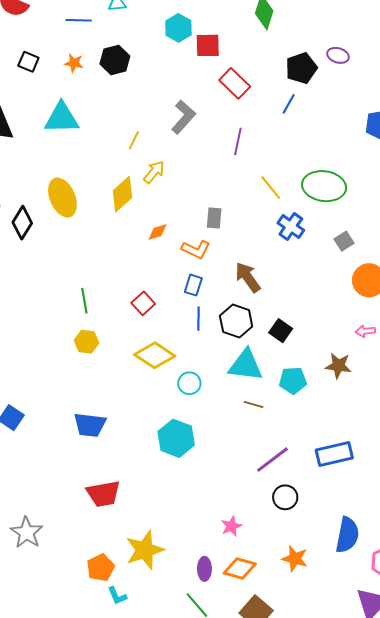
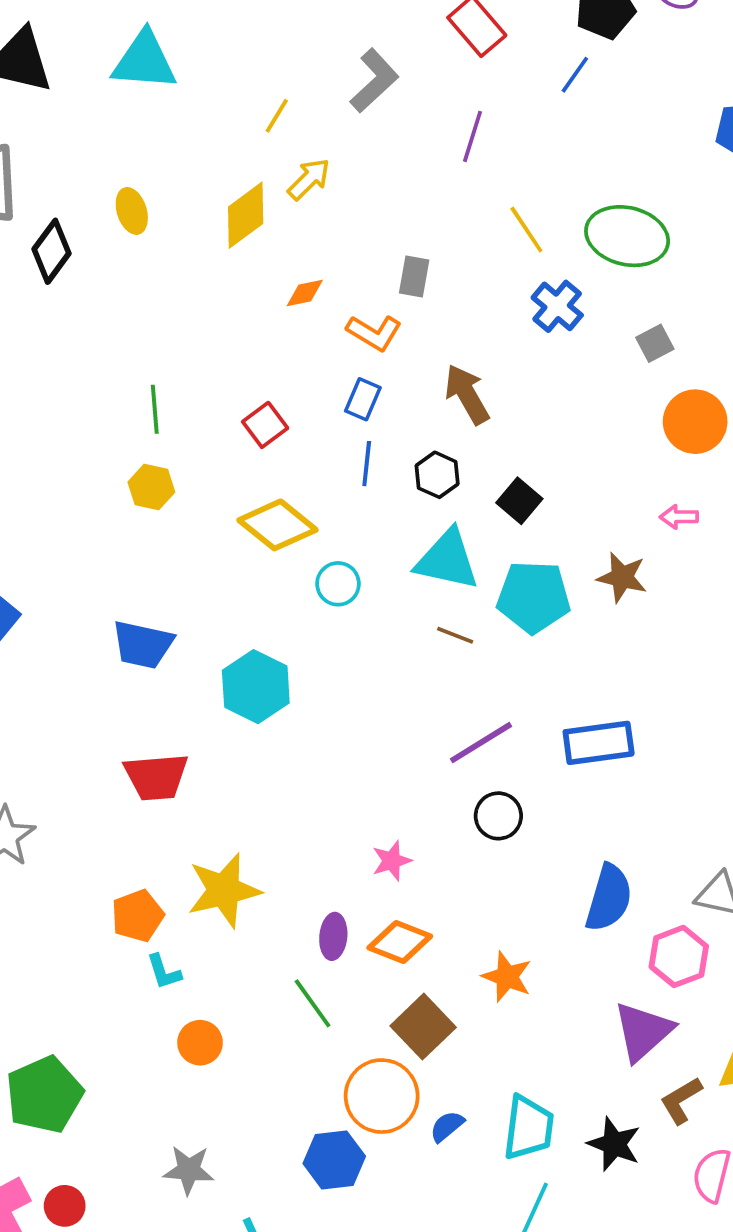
yellow ellipse: (62, 198) -> (132, 211), size x0.6
black hexagon: (236, 321) -> (437, 475), size x0.7
cyan pentagon: (293, 380) -> (534, 597), size x1.4
cyan hexagon: (176, 438) -> (256, 687), moved
orange star: (295, 559) -> (507, 977), moved

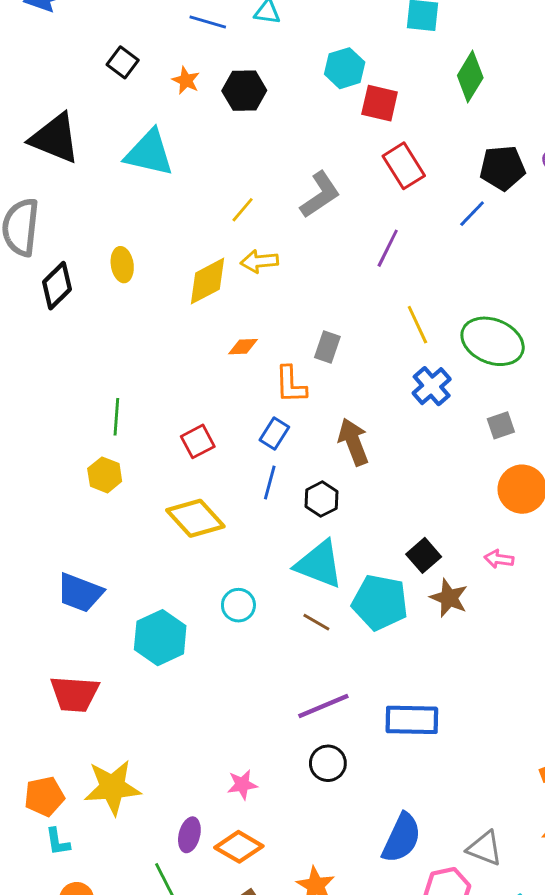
yellow arrow: (309, 179) -> (259, 261), turned -150
orange L-shape: (374, 333) -> (291, 385), turned 48
black square: (519, 501) -> (424, 555), moved
cyan circle: (338, 584) -> (238, 605), moved

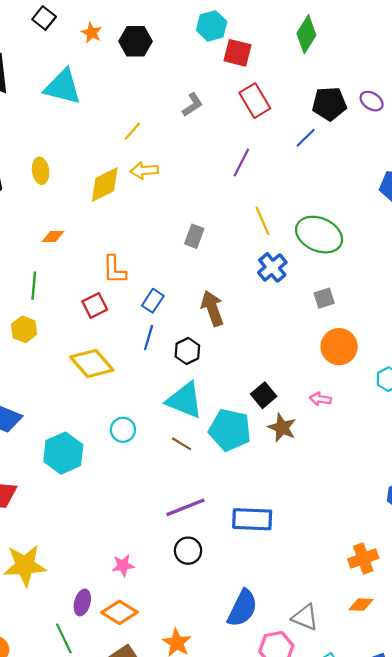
gray L-shape: (320, 195) -> (192, 105), moved, size x0.7
orange diamond: (243, 347) -> (53, 237), moved
orange L-shape: (291, 385) -> (114, 270), moved

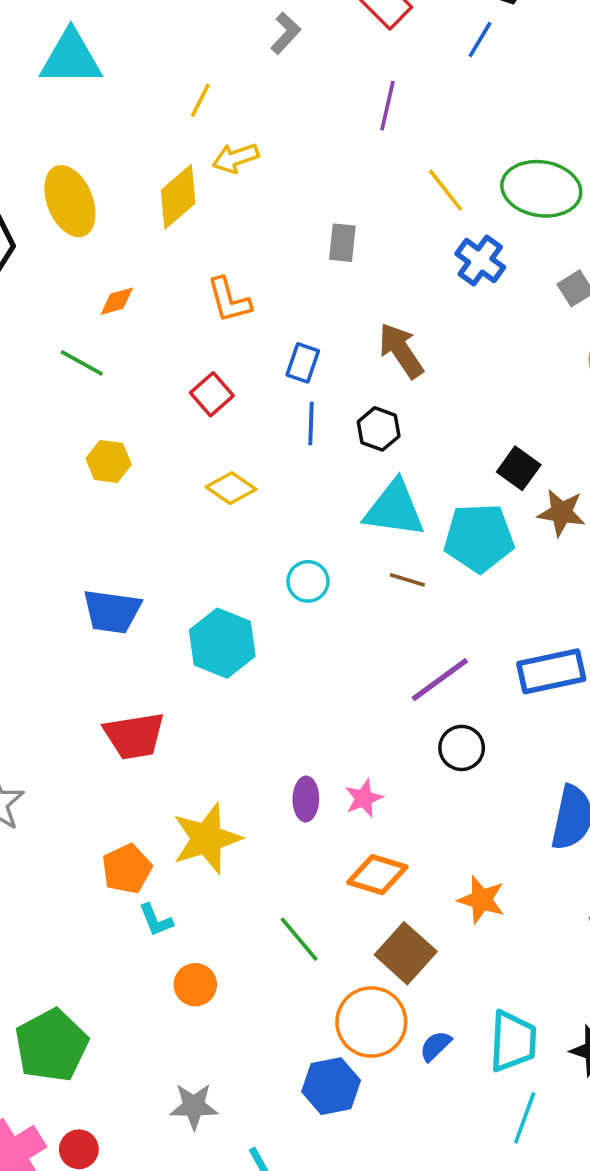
yellow ellipse: (41, 171) -> (70, 201), size x1.6
orange L-shape: (114, 270) -> (229, 300), moved
green line: (34, 286) -> (82, 363), moved, turned -52
yellow diamond: (92, 363) -> (231, 488), size x0.7
purple ellipse: (82, 602) -> (306, 799), moved

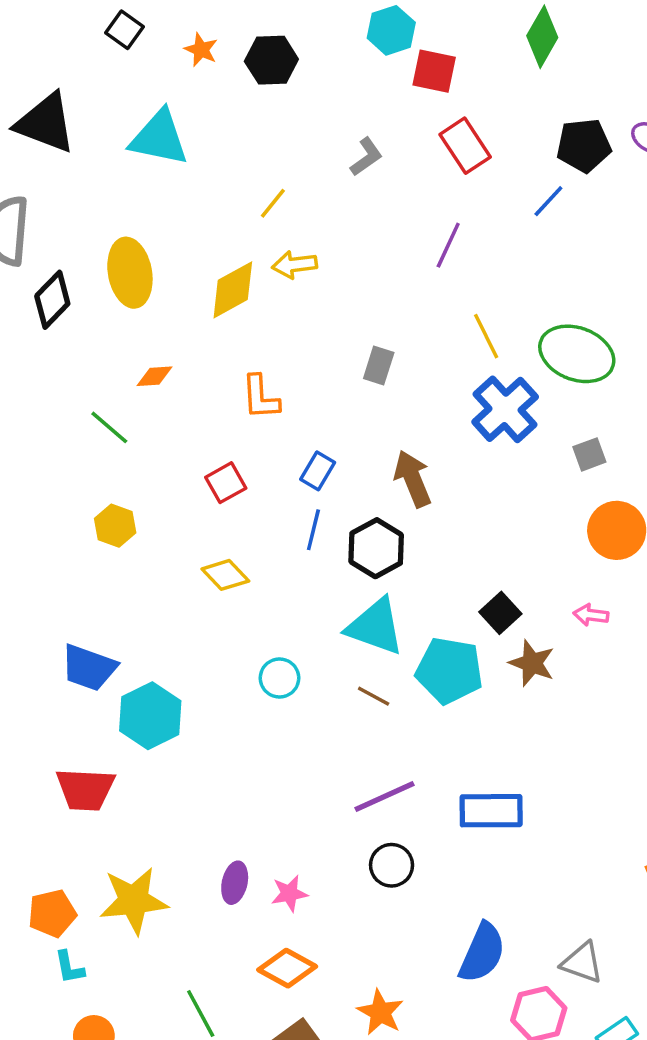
blue cross: (480, 261) -> (505, 409), size x1.4
black hexagon: (379, 429) -> (376, 548), size x1.4
cyan hexagon: (222, 643) -> (150, 716), moved

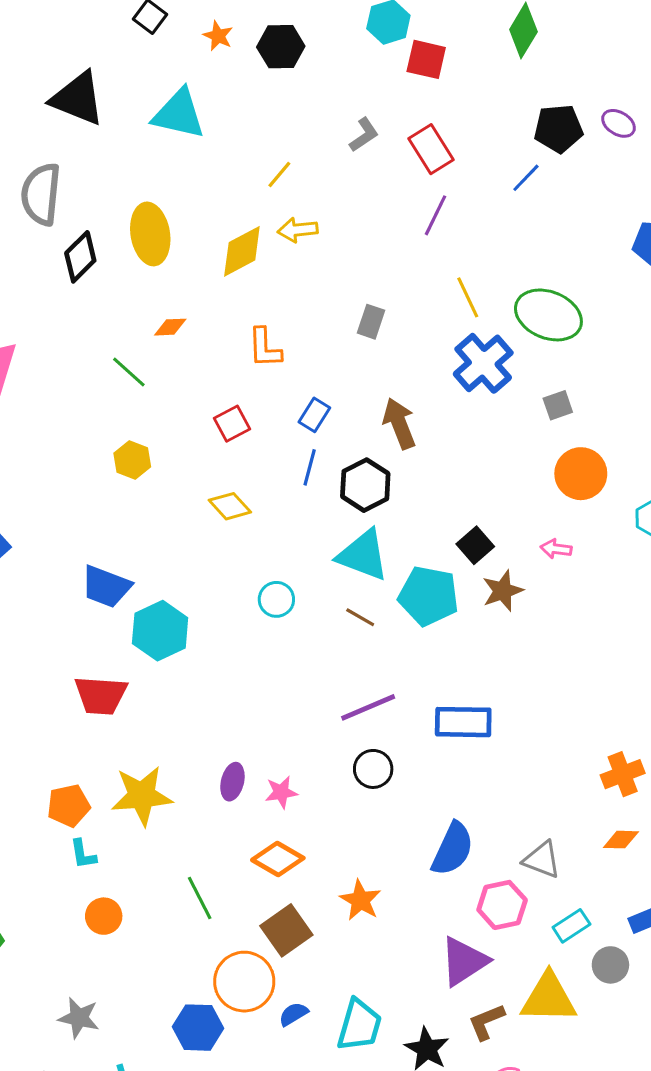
red rectangle: (465, 146) -> (431, 149), moved
brown star: (532, 663) -> (503, 591), turned 30

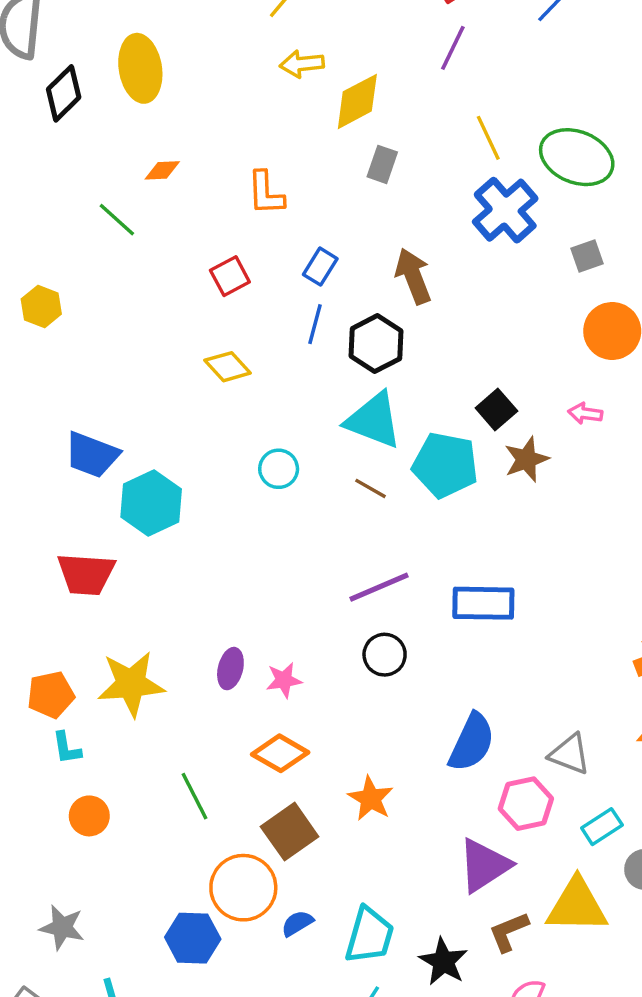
yellow diamond: (242, 251) -> (357, 101), moved
yellow hexagon: (132, 460) -> (41, 306), moved

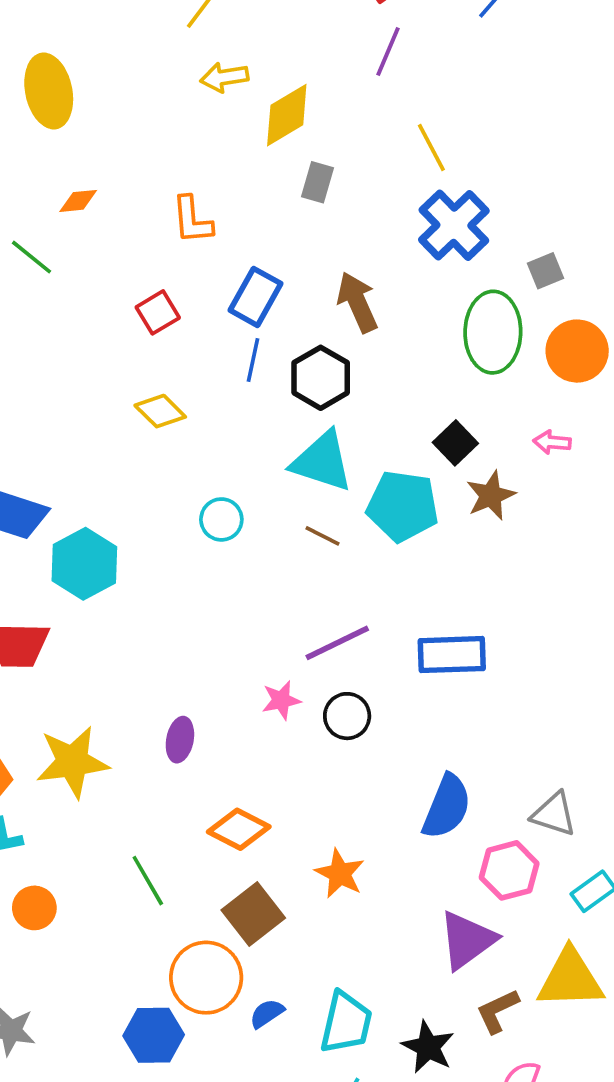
green ellipse: (577, 157) -> (493, 332), moved, turned 72
blue rectangle: (320, 267) -> (256, 297), size x1.4
pink star: (284, 680) -> (281, 700), moved

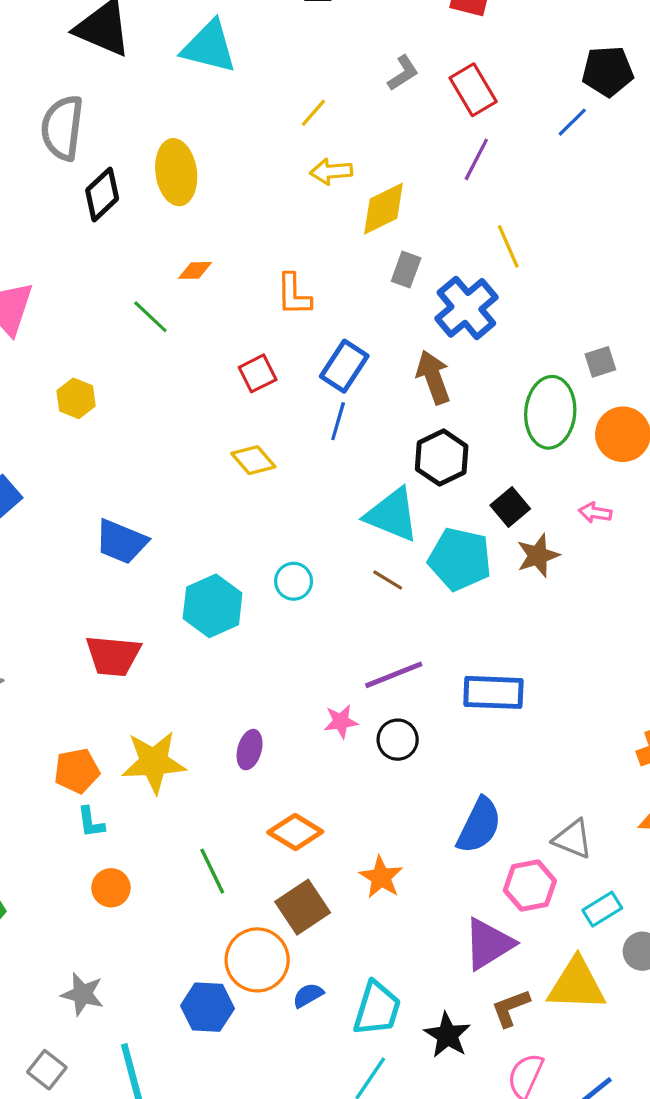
blue cross: (454, 225) -> (466, 308), moved
black hexagon: (321, 378) -> (442, 458), moved
cyan circle: (221, 519) -> (294, 581), moved
cyan hexagon: (84, 564) -> (213, 606), moved

